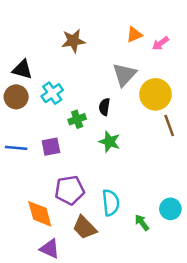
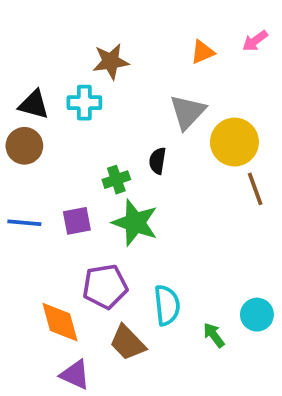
pink arrow: (160, 43) -> (255, 41), moved
cyan cross: (52, 93) -> (84, 103), moved, turned 35
green star: (109, 142) -> (135, 223), moved, size x1.4

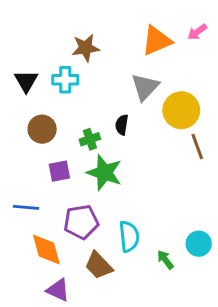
orange triangle: (203, 52) -> (157, 41), size x1.6
black triangle: (34, 105) -> (26, 81), turned 45
brown circle: (24, 146) -> (42, 129), moved
blue line: (24, 223) -> (26, 207), moved

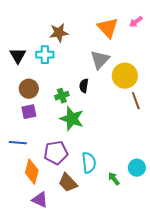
orange triangle: (157, 41) -> (108, 28), turned -50
purple square: (59, 171) -> (29, 112), moved
orange diamond: (46, 249) -> (32, 172), turned 30

